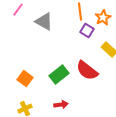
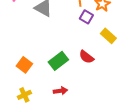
red semicircle: (87, 71) -> (86, 57), size x0.7

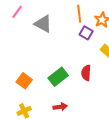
red semicircle: (86, 57) -> (86, 73), turned 56

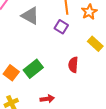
purple square: (86, 33) -> (61, 27), moved
green rectangle: (58, 77) -> (33, 69), moved

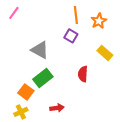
gray triangle: (30, 16) -> (40, 50), moved
orange square: (11, 73) -> (26, 92), moved

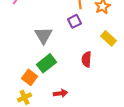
purple square: (71, 36) -> (75, 21), turned 32
gray triangle: (40, 50) -> (44, 35), turned 30

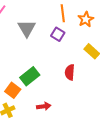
purple square: (75, 21) -> (58, 34), turned -32
gray triangle: (44, 35) -> (27, 28), moved

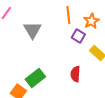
purple square: (58, 34) -> (78, 36), moved

